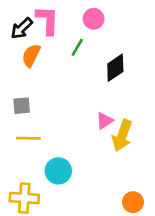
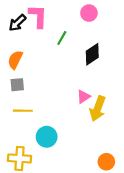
pink circle: (94, 19) -> (89, 13), moved
orange semicircle: (31, 55) -> (15, 60), moved

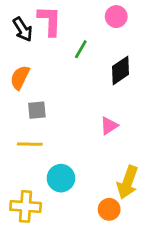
black arrow: (17, 23) -> (23, 29), turned -78
gray square: (17, 85) -> (37, 110), moved
yellow arrow: (98, 109) -> (128, 182), moved
orange circle: (106, 162) -> (109, 209), moved

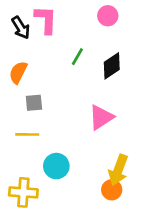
green line: (81, 49) -> (77, 57), moved
pink triangle: (109, 126) -> (101, 117), size x1.5
orange circle: (109, 209) -> (112, 190), moved

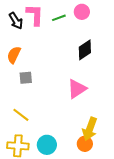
green line: (77, 57) -> (59, 18), moved, turned 40
yellow line: (27, 134) -> (21, 115), moved, turned 36
cyan circle: (56, 166) -> (47, 145), moved

